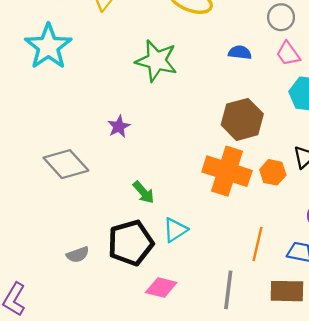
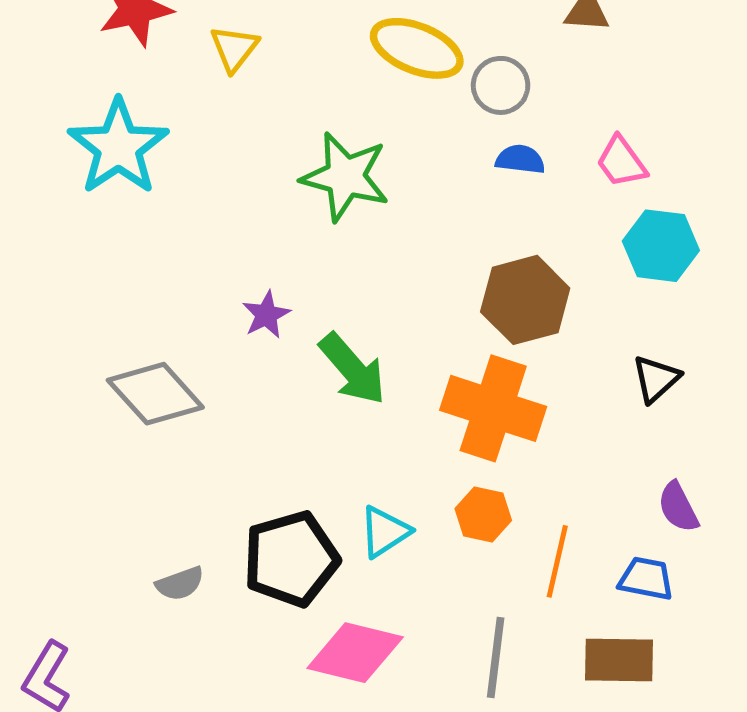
gray circle: (281, 17) -> (501, 85), moved
orange hexagon: (273, 172) -> (483, 514), moved
green arrow: (144, 192) -> (353, 369), moved, size x1.5
pink diamond: (161, 288) -> (355, 653), size x1.4

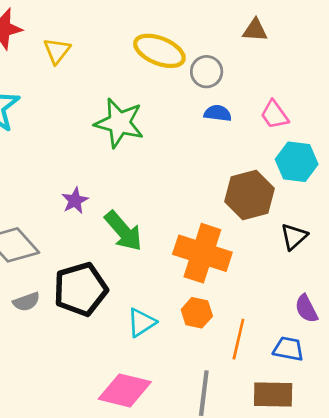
brown hexagon: (525, 300) -> (250, 195), moved
black pentagon: (291, 559) -> (80, 289), moved
gray semicircle: (180, 584) -> (26, 302), moved

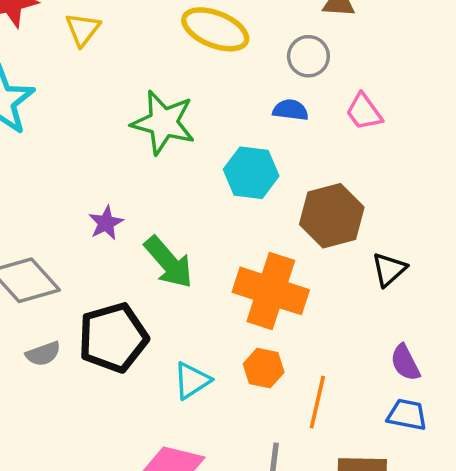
gray circle: (207, 72) -> (308, 56), moved
cyan hexagon: (297, 162) -> (251, 173), moved
blue trapezoid: (288, 349) -> (407, 415), moved

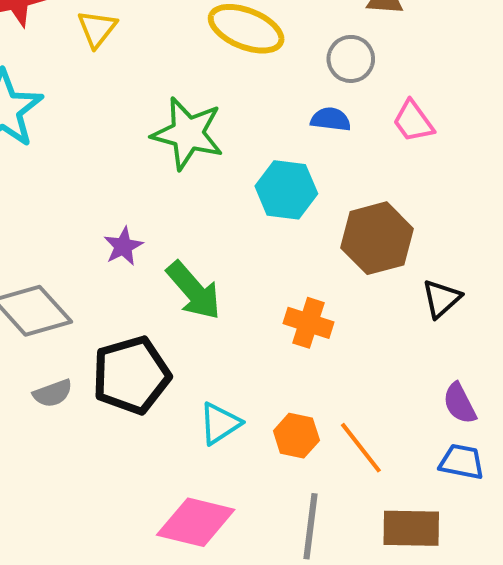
orange cross: (271, 291) -> (309, 323), size x0.6
orange hexagon: (264, 368) -> (296, 436), moved
orange line: (317, 402) -> (361, 448), turned -51

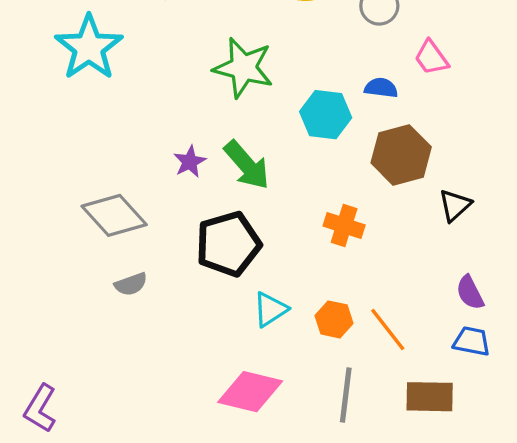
blue semicircle: (331, 119) -> (381, 88), moved
green arrow: (194, 291) -> (247, 165), moved
black pentagon: (131, 375) -> (228, 244), moved

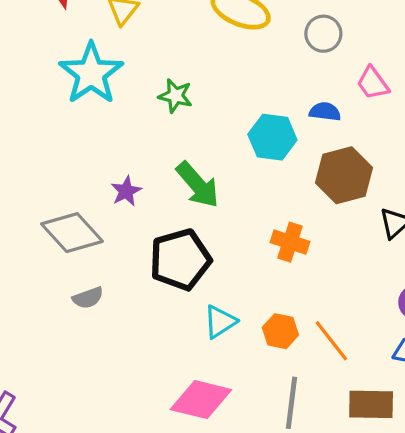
cyan star: (89, 48) -> (91, 73), moved
green star: (243, 68) -> (175, 96), moved, size x0.6
purple star: (190, 162) -> (126, 191), moved

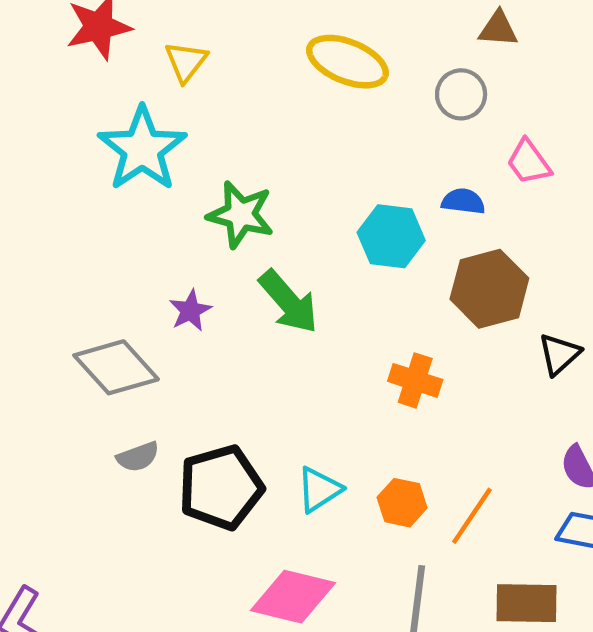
green star: (175, 96) -> (240, 214), moved, size x1.4
black pentagon: (180, 260) -> (221, 487), moved
orange line: (331, 341) -> (472, 516), turned 72

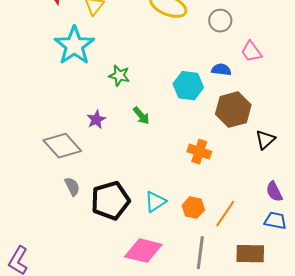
green star: (240, 214) -> (119, 76), size x0.7
green arrow: (289, 302) -> (141, 116), size x0.6
gray semicircle: (138, 457) -> (72, 187), turned -96

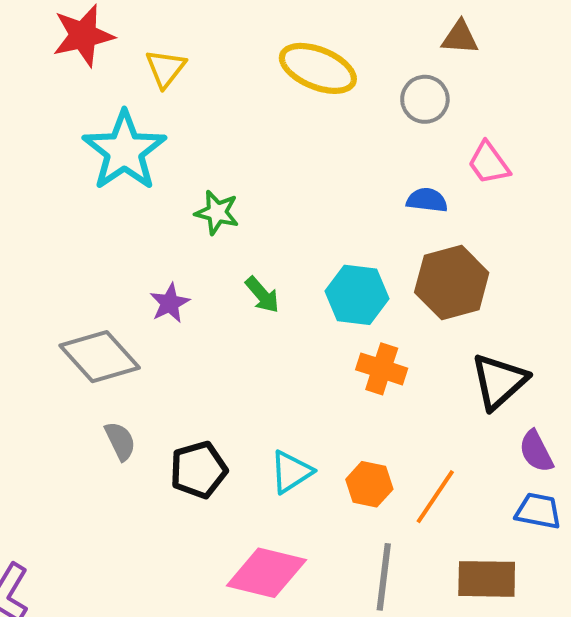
cyan hexagon: (188, 86) -> (357, 295), moved
black triangle: (265, 140) -> (499, 381), moved, size x1.4
black pentagon: (110, 201) -> (198, 470), size x0.7

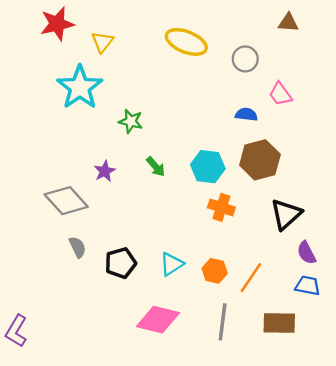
brown triangle: (460, 38) -> (288, 23), moved

